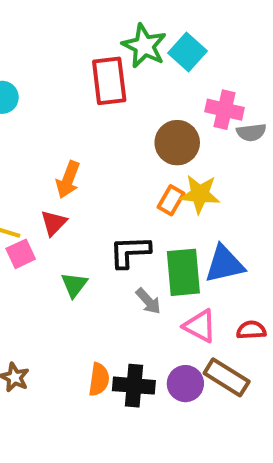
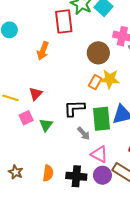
orange arrow: (68, 180) -> (43, 51), moved
pink square: (21, 254) -> (26, 118), moved
pink triangle: (200, 326) -> (99, 154), moved
orange semicircle: (99, 379) -> (48, 173), moved

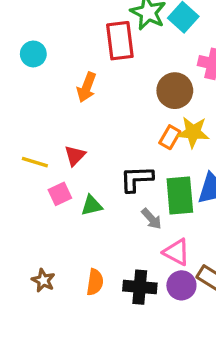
green triangle: (46, 125) -> (92, 205), turned 40

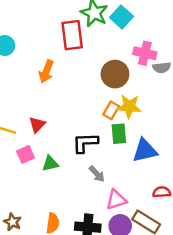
green rectangle: (180, 195) -> (119, 134), moved, size x0.7
pink triangle: (176, 252) -> (116, 200), turned -45

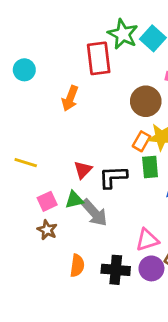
red triangle: (37, 125) -> (83, 170), moved
pink square: (25, 154) -> (47, 201), moved
gray arrow: (97, 174) -> (94, 213), moved, size x1.5
brown star: (13, 222) -> (47, 230), moved

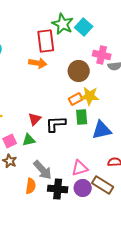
orange arrow: (70, 98) -> (38, 63), moved, turned -102
orange rectangle: (141, 141) -> (76, 99), turned 32
gray arrow: (94, 213) -> (43, 170), moved

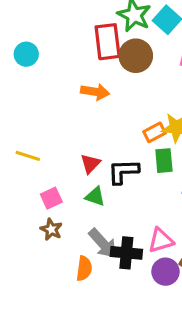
orange arrow: (38, 63) -> (95, 92), moved
brown circle: (79, 71) -> (136, 56), moved
green triangle: (29, 140) -> (95, 197), moved, turned 32
black cross: (58, 189) -> (126, 253), moved

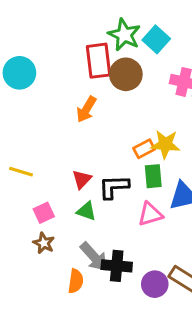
cyan circle: (26, 54) -> (19, 73), size x1.4
orange arrow: (95, 92) -> (86, 109), turned 112
pink triangle: (161, 240) -> (150, 214), moved

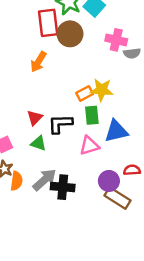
gray arrow: (94, 257) -> (44, 180), turned -90
orange semicircle: (76, 281) -> (16, 181), moved
purple circle: (155, 284) -> (109, 181), moved

